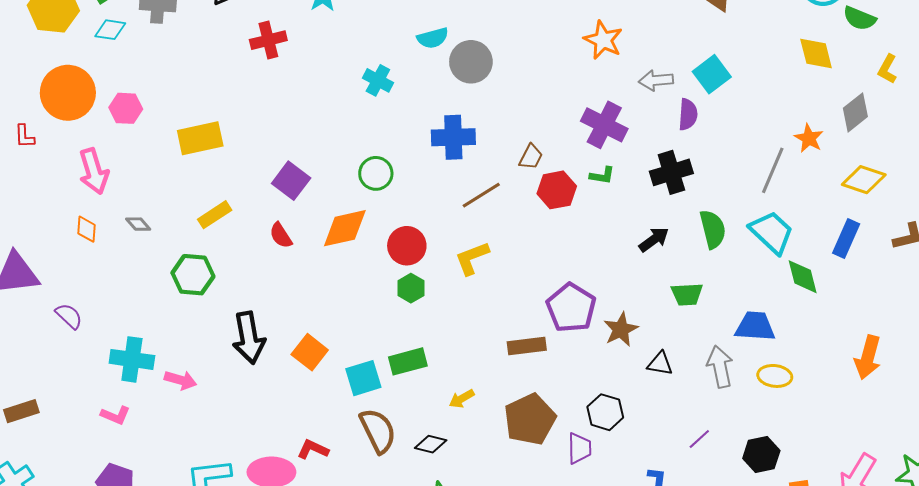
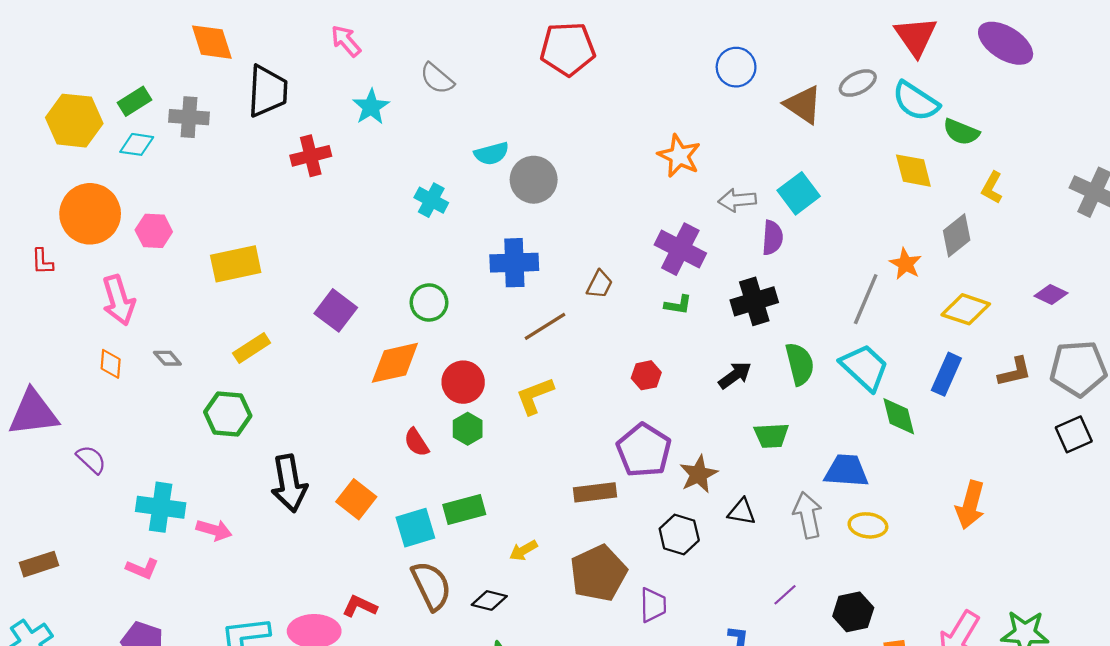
red hexagon: (557, 190) -> (646, 375), moved, size x0.7
red semicircle: (281, 235) -> (416, 442), moved
black hexagon: (605, 412) -> (679, 534), moved

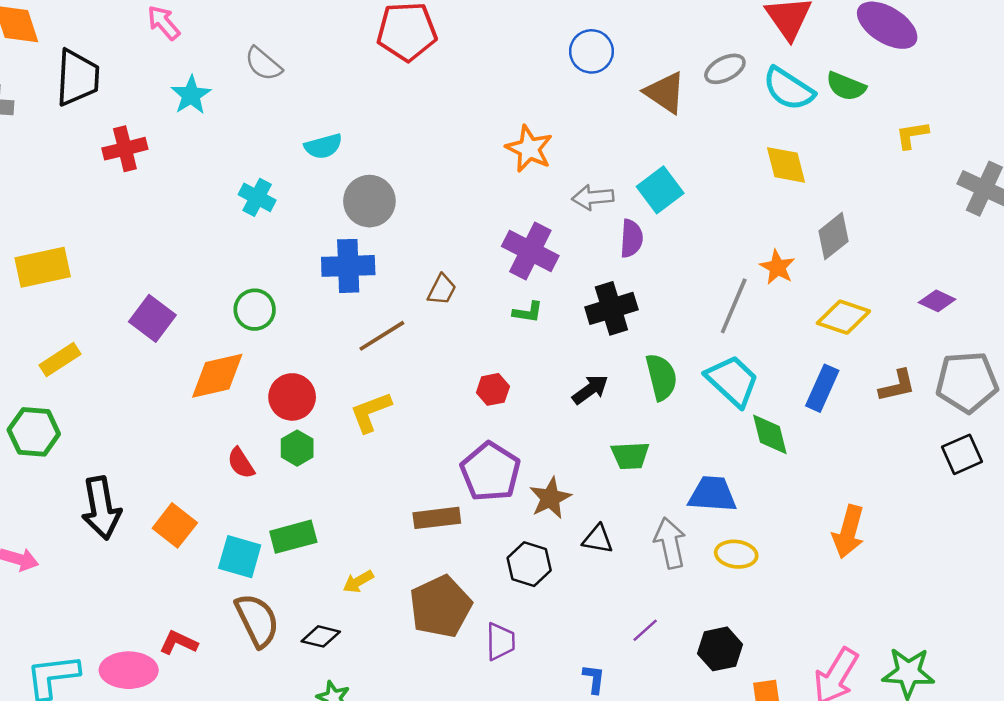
green semicircle: (961, 132) -> (846, 86), moved
gray circle: (534, 180) -> (369, 201), moved
yellow L-shape: (992, 188) -> (912, 135), moved, turned 52
cyan square: (415, 528) -> (240, 557), turned 33

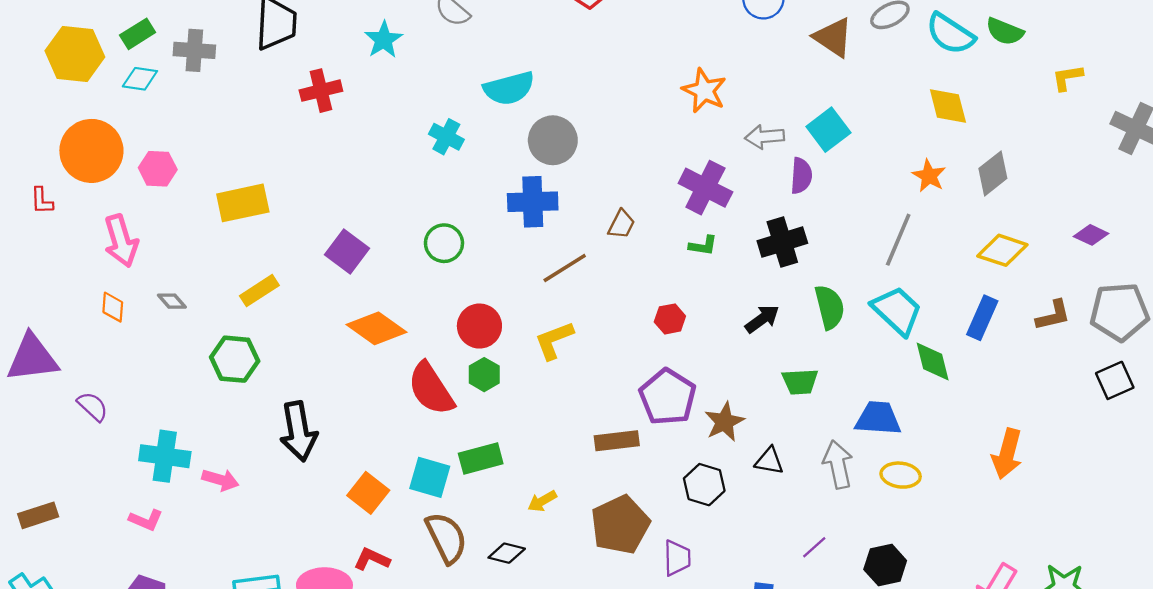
cyan semicircle: (323, 146) -> (509, 88), size x1.4
orange star: (777, 267) -> (929, 176), moved
orange diamond: (217, 376) -> (377, 328), moved, turned 48
red semicircle: (241, 463) -> (431, 389), size x1.8
orange square: (175, 525) -> (368, 493), moved

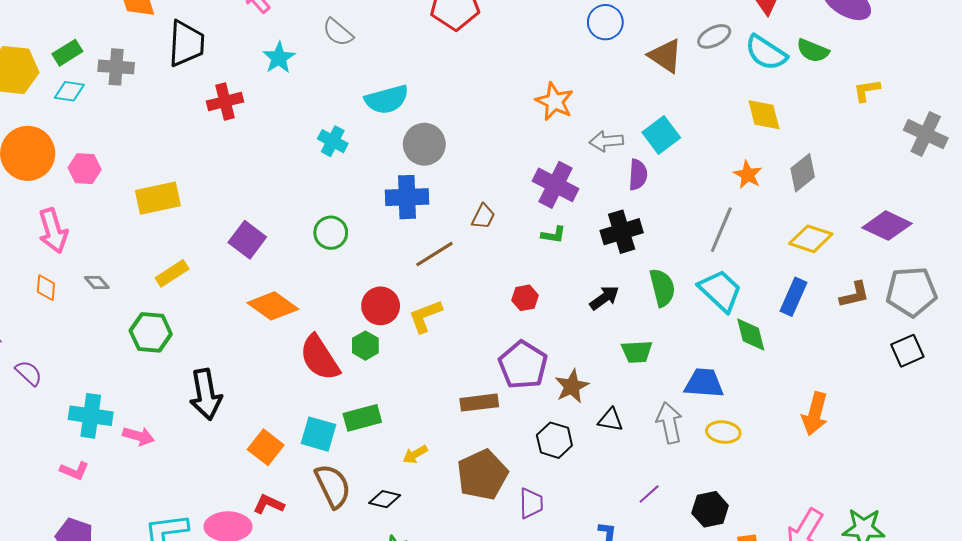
purple diamond: (1091, 235) -> (887, 226), size x1.6
red circle: (479, 326) -> (381, 306), moved

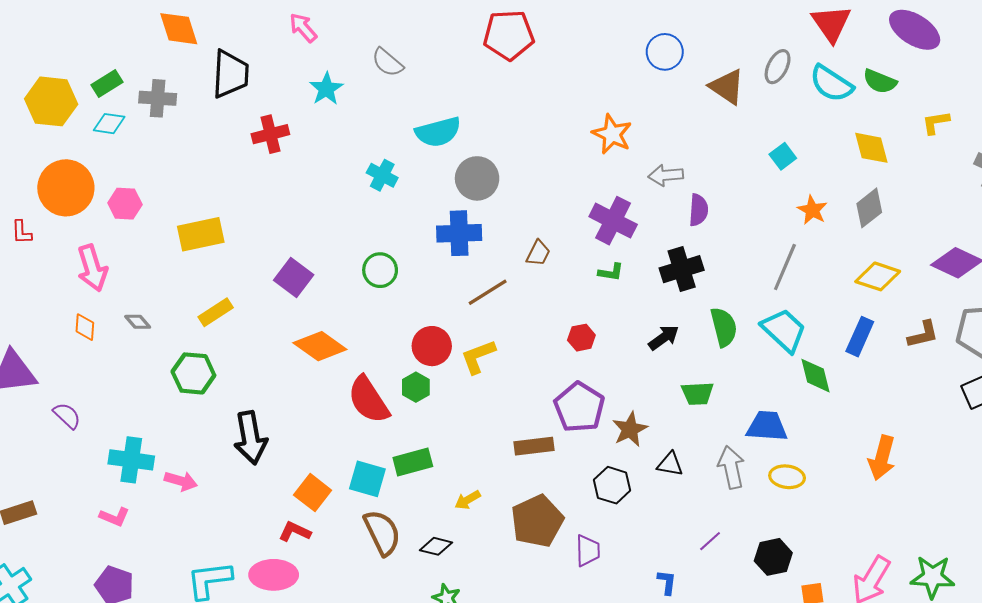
gray ellipse: (714, 36) -> (778, 67), turned -36
yellow diamond: (764, 115) -> (871, 148), moved
cyan square: (661, 135) -> (783, 156), moved, size x0.7
red L-shape: (269, 504) -> (295, 532), moved

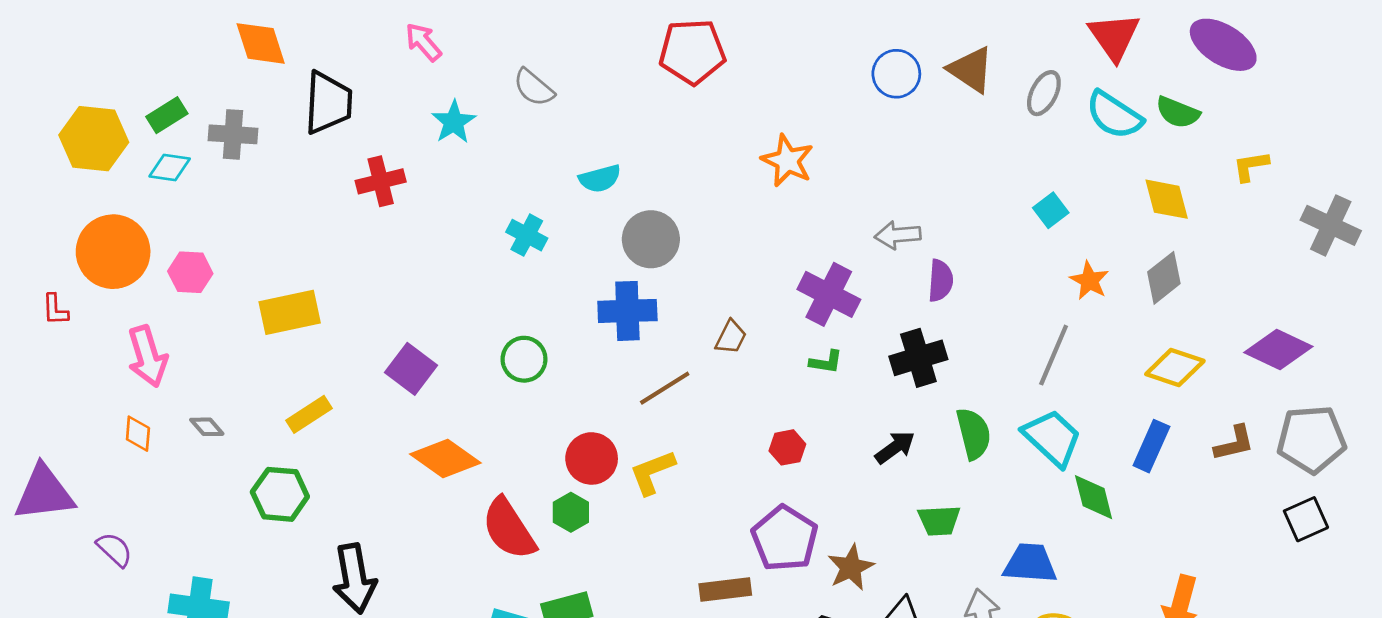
brown triangle: (727, 87) -> (971, 70), moved
cyan semicircle: (438, 132) -> (600, 179), size x0.7
orange star: (612, 134) -> (787, 161), moved

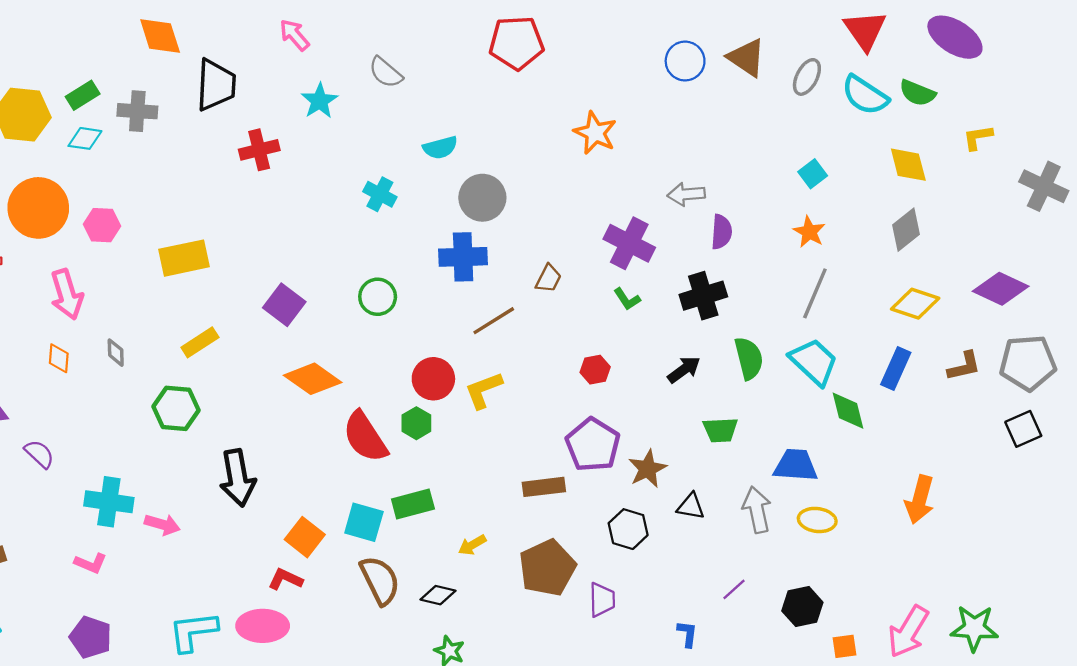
orange star: (1089, 281) -> (809, 232), moved
green L-shape: (826, 362) -> (627, 299), turned 48
gray diamond: (207, 427) -> (116, 353), turned 40

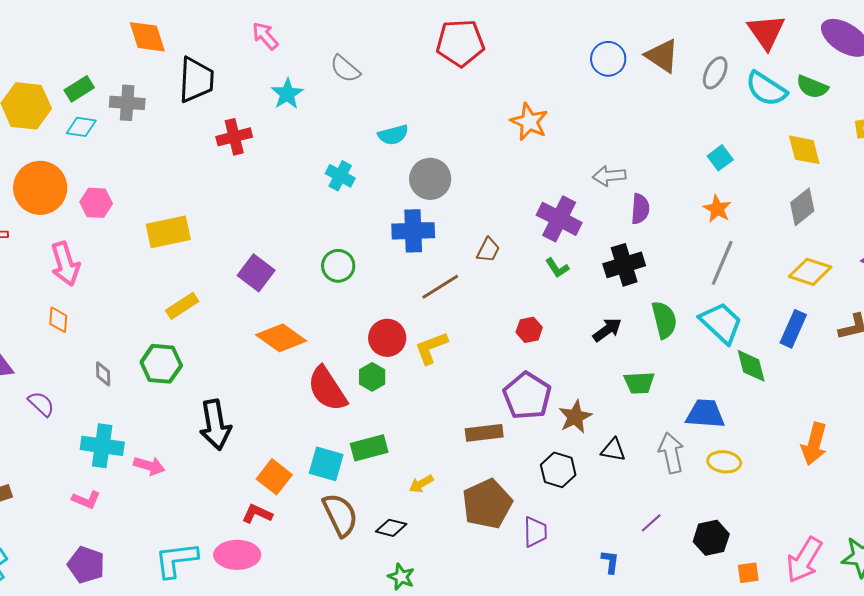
gray diamond: (116, 353) -> (103, 374), moved

